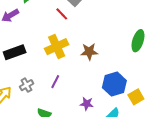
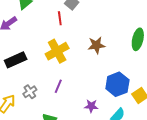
red line: (62, 14) -> (60, 18), turned 40
brown star: (89, 52) -> (96, 45), moved

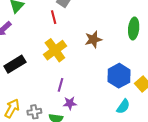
gray cross: (30, 92) -> (34, 112), moved, turned 32
purple star: (91, 106) -> (70, 103), moved

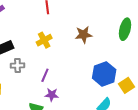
yellow cross: (55, 50) -> (44, 40), size x0.7
gray cross: (34, 112) -> (18, 66), moved

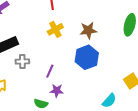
yellow cross: (44, 40) -> (55, 29), moved
blue hexagon: (104, 74) -> (87, 57), moved

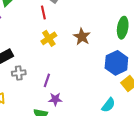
brown star: (88, 30) -> (82, 37), turned -30
blue hexagon: (87, 57) -> (116, 63), moved

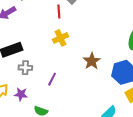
brown star: (82, 37) -> (92, 61), moved
purple star: (55, 99) -> (21, 94), moved

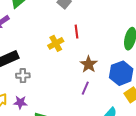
red line: (59, 12) -> (76, 32), moved
purple line: (52, 79) -> (85, 88), moved

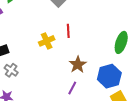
gray cross: (23, 76) -> (11, 70), turned 32

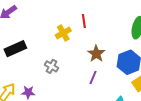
gray cross: (11, 70) -> (52, 66), moved

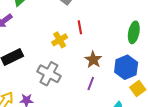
gray cross: (52, 66) -> (49, 74), size x1.6

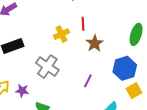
brown star: (93, 60) -> (95, 43), moved

